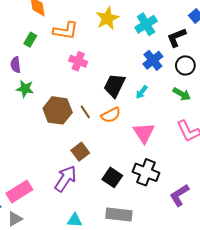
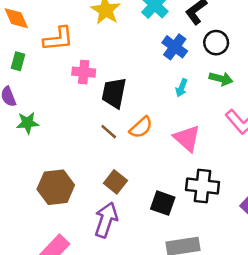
black trapezoid: (115, 86) -> (114, 93), moved
cyan arrow: (142, 92) -> (182, 88), moved
brown hexagon: (58, 110) -> (56, 187), moved

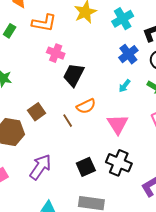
brown line: (109, 132) -> (68, 121), moved
brown square: (115, 182) -> (37, 112), moved
black square: (163, 203) -> (86, 167), turned 30

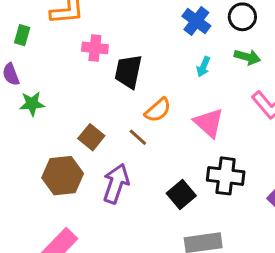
purple arrow: (40, 167) -> (116, 184), moved

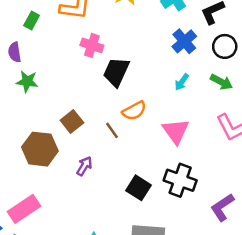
purple arrow: (116, 184) -> (84, 166), size x0.6
black square: (181, 194) -> (138, 188), turned -30

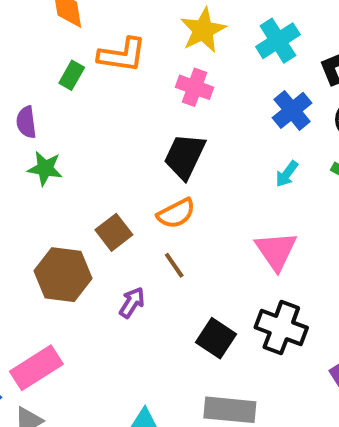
green rectangle: (32, 21) -> (72, 75), moved
pink cross: (92, 45) -> (195, 87), moved
orange semicircle: (134, 111) -> (176, 213), moved
brown line: (112, 130) -> (174, 265), moved

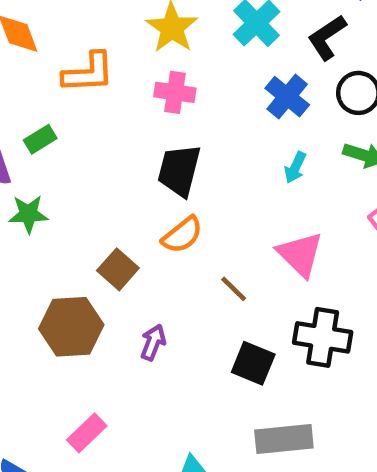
green rectangle: (72, 75) -> (40, 139), moved, turned 40
brown line: (174, 265) -> (234, 289), moved
pink rectangle: (36, 368) -> (87, 433), moved, size x0.7

